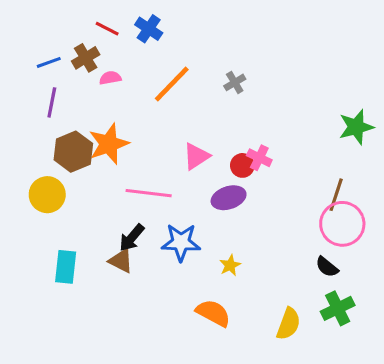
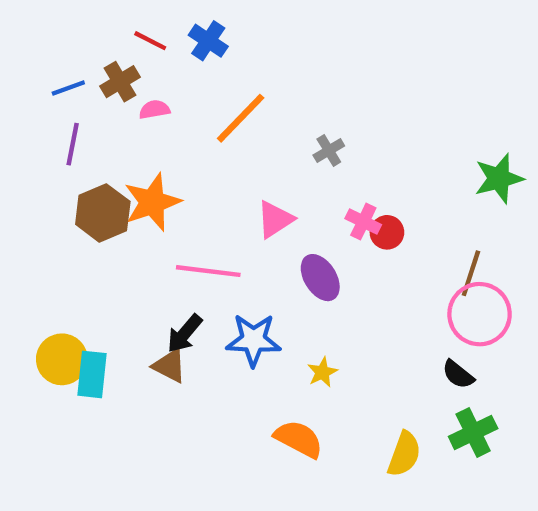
gray cross: (235, 82) -> (329, 151), moved
red circle: (242, 165) -> (387, 232), moved
yellow circle: (47, 195) -> (62, 359), moved
purple ellipse: (229, 198) -> (320, 278), turned 76

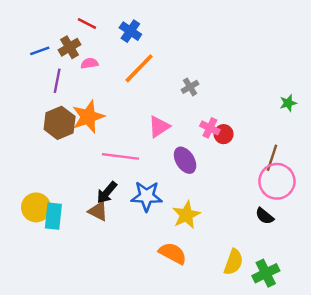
blue cross: (208, 41) -> (130, 31), moved
purple line: (73, 144) -> (57, 81), moved
green star: (499, 178) -> (288, 103), size x0.6
yellow star: (322, 372) -> (186, 215), size x1.6
green cross: (473, 433) -> (266, 273), moved

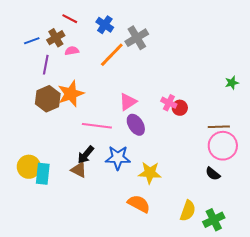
gray cross: (190, 87) -> (137, 38), moved, size x1.6
brown line: (272, 158) -> (219, 127), turned 70
purple ellipse: (185, 160) -> (136, 125), moved
yellow star: (186, 215) -> (150, 173), turned 30

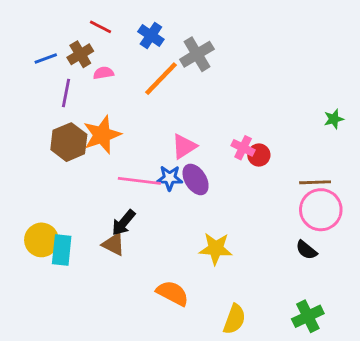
blue star: (118, 158) -> (170, 178), moved, size x0.7
orange semicircle: (139, 204) -> (172, 293), moved
yellow semicircle: (188, 211) -> (234, 319), moved

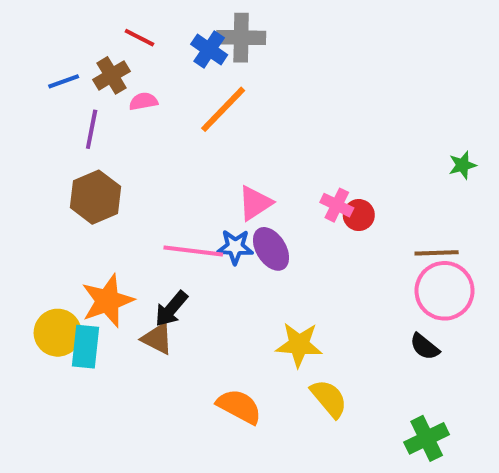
gray cross: (197, 54) -> (241, 38), moved, turned 32
orange star: (102, 135) -> (107, 301), moved
yellow semicircle: (234, 319) -> (329, 398), moved, turned -60

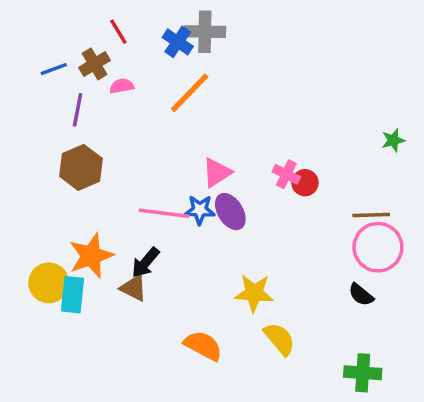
red line: (139, 38) -> (118, 32), turned 32
green cross: (427, 438) -> (363, 373), turned 30

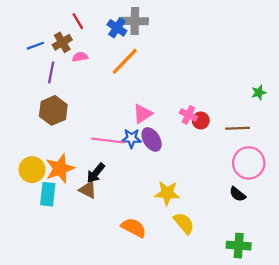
brown line: (371, 215) -> (238, 128), moved
yellow circle: (49, 283) -> (32, 170), moved

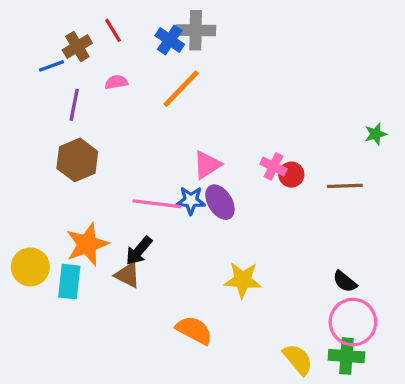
brown cross: (62, 42) -> (77, 46), moved
pink circle: (249, 163) -> (353, 322), moved
yellow circle: (32, 170) -> (30, 267), moved
yellow semicircle: (184, 223) -> (298, 359), moved

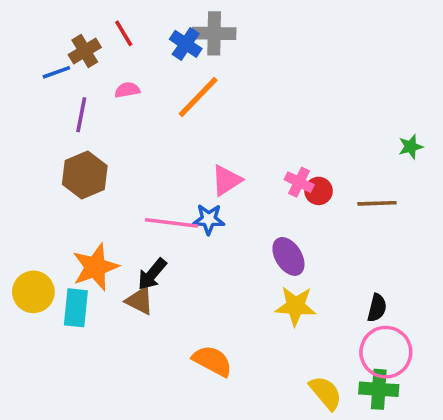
purple ellipse: (220, 202) -> (288, 256), moved
yellow star: (243, 280) -> (296, 306), moved
black semicircle: (345, 282) -> (377, 308), turned -115

